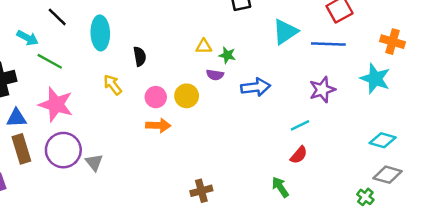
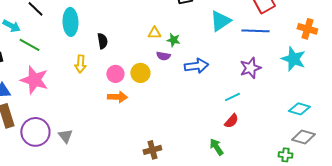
yellow arrow: (113, 85) -> (80, 64), turned -138
purple circle: (63, 150) -> (35, 132), moved
gray triangle: (94, 162) -> (65, 136), moved
green cross: (365, 197) -> (285, 155), turned -32

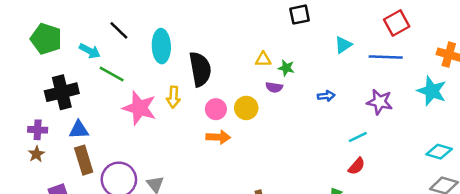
cyan triangle: (220, 21) -> (343, 45), size x0.7
black semicircle: (102, 41) -> (200, 69), size x1.8
blue arrow: (196, 66) -> (326, 96), moved, size x0.6
purple star: (250, 68) -> (380, 102), turned 30
pink star: (34, 80) -> (139, 108), moved

